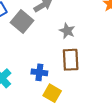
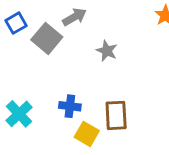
brown rectangle: (71, 60) -> (116, 115), moved

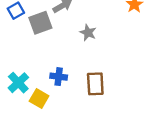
gray square: (47, 38) -> (40, 23), turned 30
yellow square: (87, 134) -> (39, 99), moved

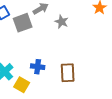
gray star: (88, 33) -> (62, 22), moved

